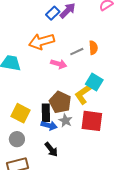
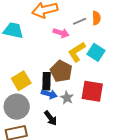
yellow L-shape: (83, 94) -> (77, 52), moved
yellow square: (21, 113) -> (21, 81), turned 30
gray star: (65, 121) -> (67, 98), moved
gray circle: (17, 139) -> (17, 107), size x1.6

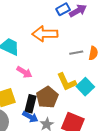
pink arrow: (61, 33) -> (24, 72), moved
yellow L-shape: (77, 52) -> (67, 82), turned -95

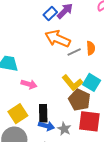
orange arrow: (45, 34) -> (58, 39), moved, turned 40
brown pentagon: (47, 97) -> (79, 100), moved

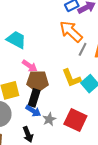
gray line: (74, 52) -> (83, 49), turned -56
brown pentagon: (79, 100) -> (38, 81), moved, turned 30

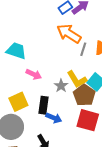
brown pentagon: (38, 81) -> (84, 95), moved, turned -30
blue arrow: (33, 111) -> (54, 118), moved
gray star: (49, 119) -> (61, 86), moved

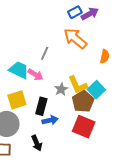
gray line: (83, 49) -> (45, 53), moved
cyan trapezoid: (16, 51) -> (19, 70), moved
blue arrow: (54, 118) -> (50, 120), turned -42

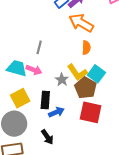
orange arrow: (75, 38) -> (81, 23), moved
orange semicircle: (105, 56) -> (86, 48), moved

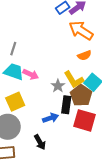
gray line: (39, 47) -> (13, 49), moved
orange semicircle: (86, 48) -> (84, 55), turned 64
black rectangle: (45, 100) -> (66, 105), moved

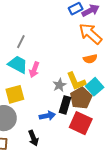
pink arrow: (31, 74) -> (34, 70), turned 77

